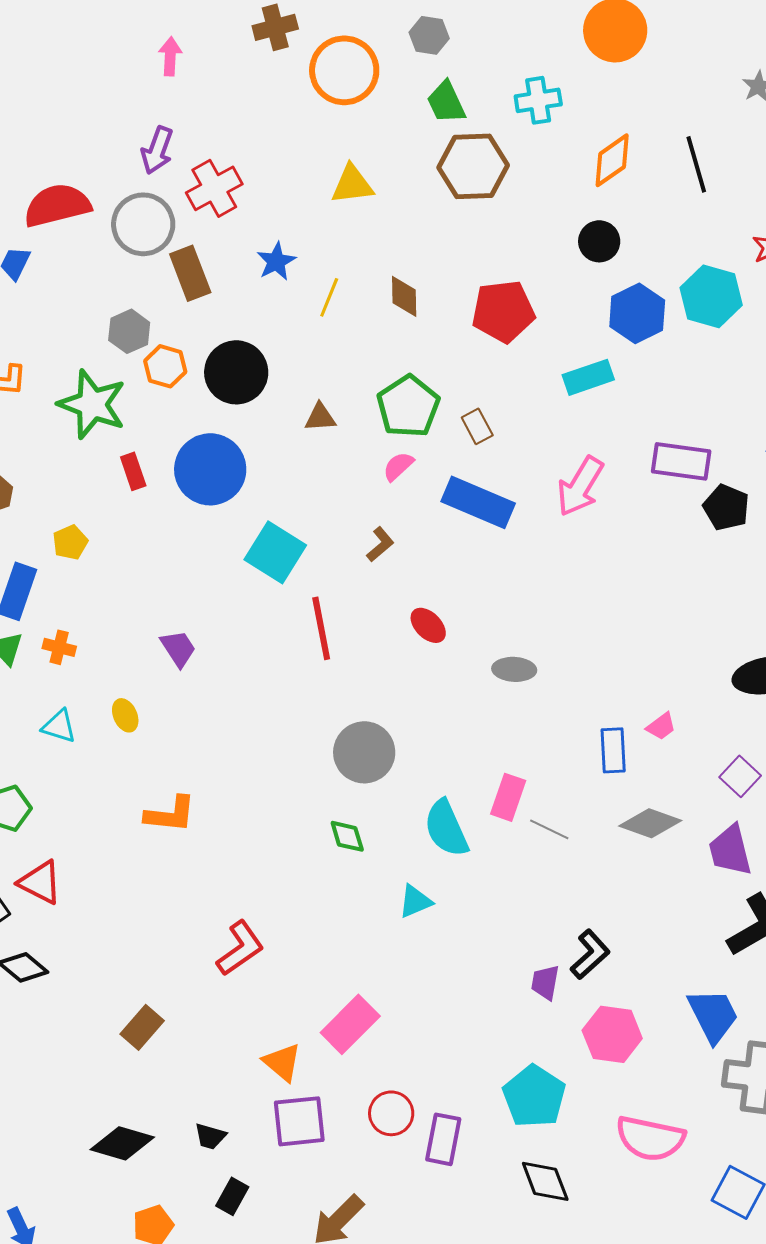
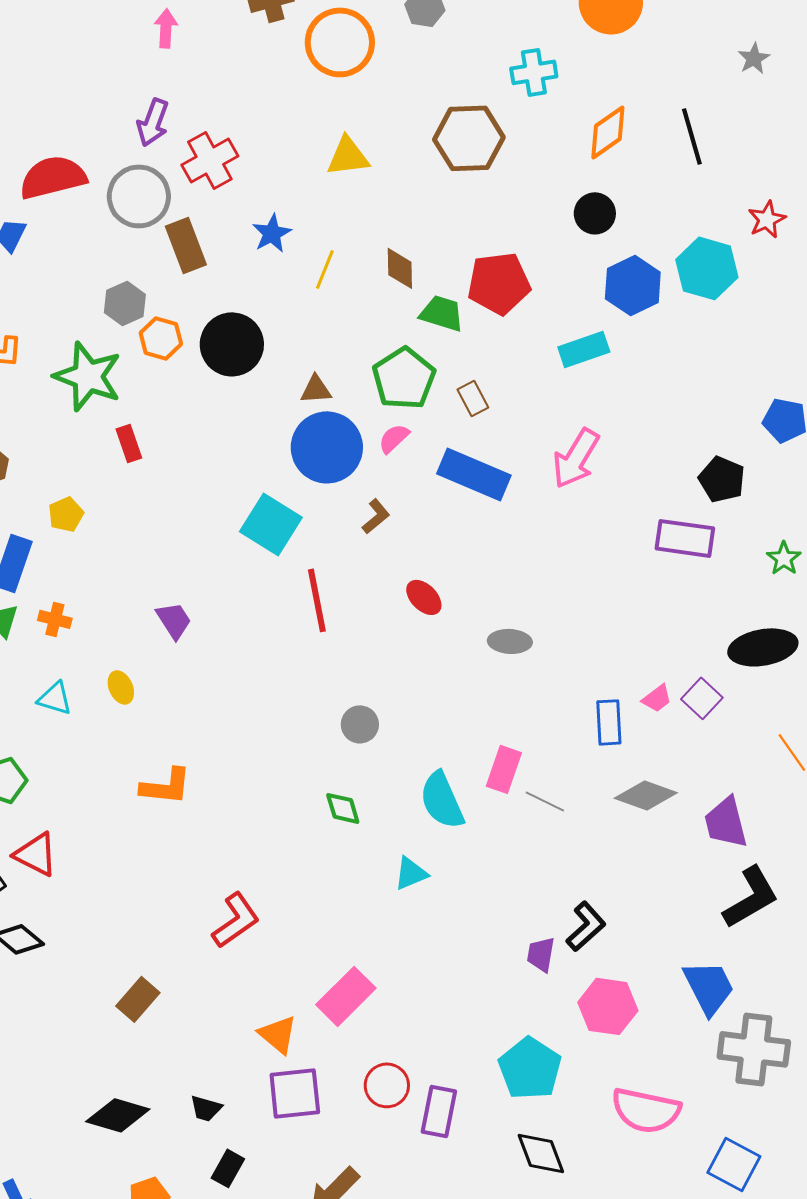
green trapezoid: (446, 102) -> (442, 313), moved, turned 132
purple rectangle: (681, 461) -> (685, 538), moved
blue circle: (210, 469) -> (327, 447), moved
gray circle: (364, 752) -> (360, 724), size x0.6
purple square: (740, 776) -> (702, 698), moved

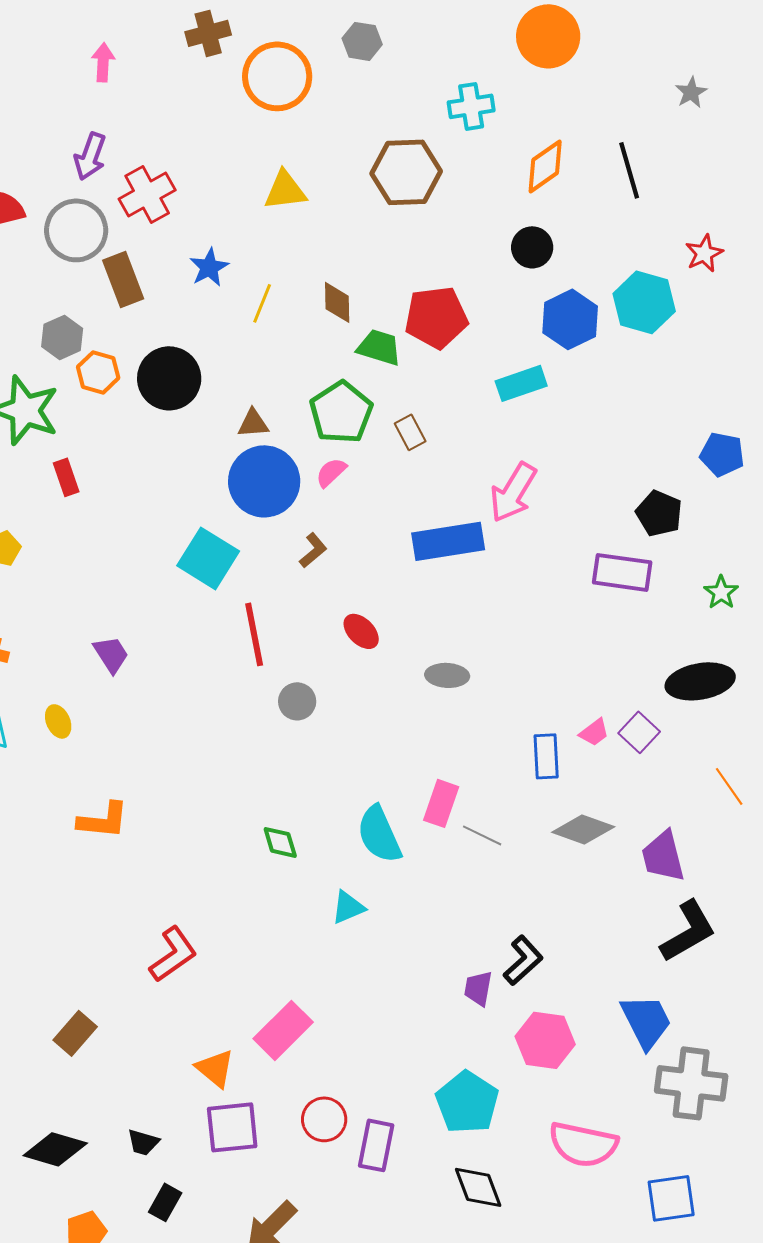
blue rectangle: (474, 474) -> (448, 541), moved, turned -32
gray circle: (360, 724) -> (297, 701), moved
blue square: (734, 1164) -> (671, 1198), turned -36

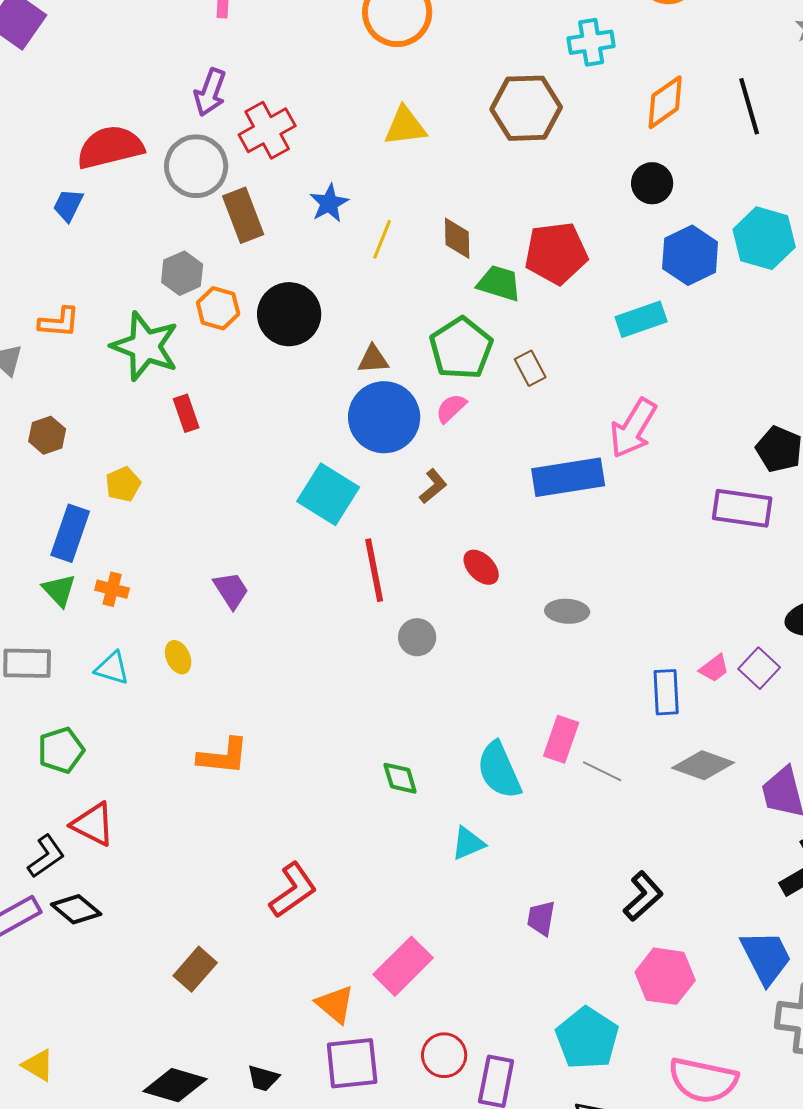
purple trapezoid: (478, 988) -> (541, 918), moved

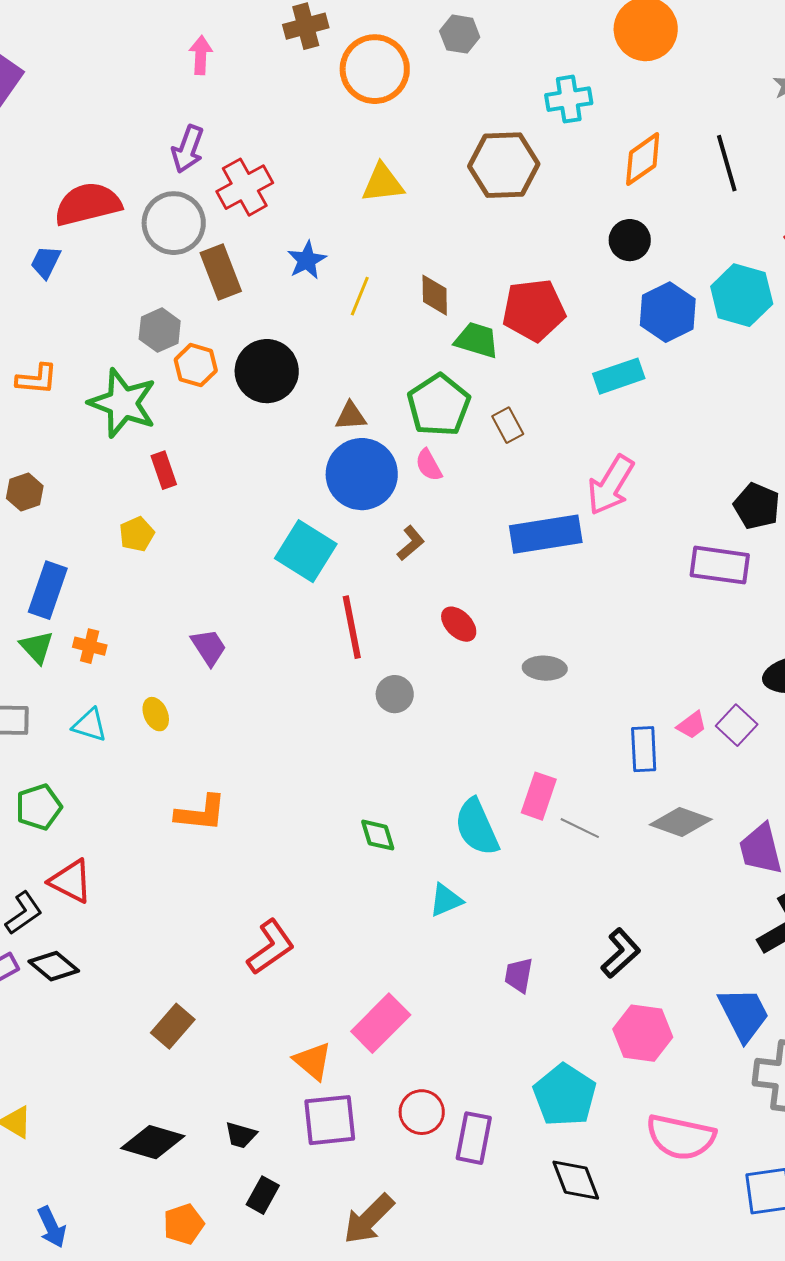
pink semicircle: (451, 408) -> (429, 465), turned -76
yellow pentagon: (123, 484) -> (137, 534), moved

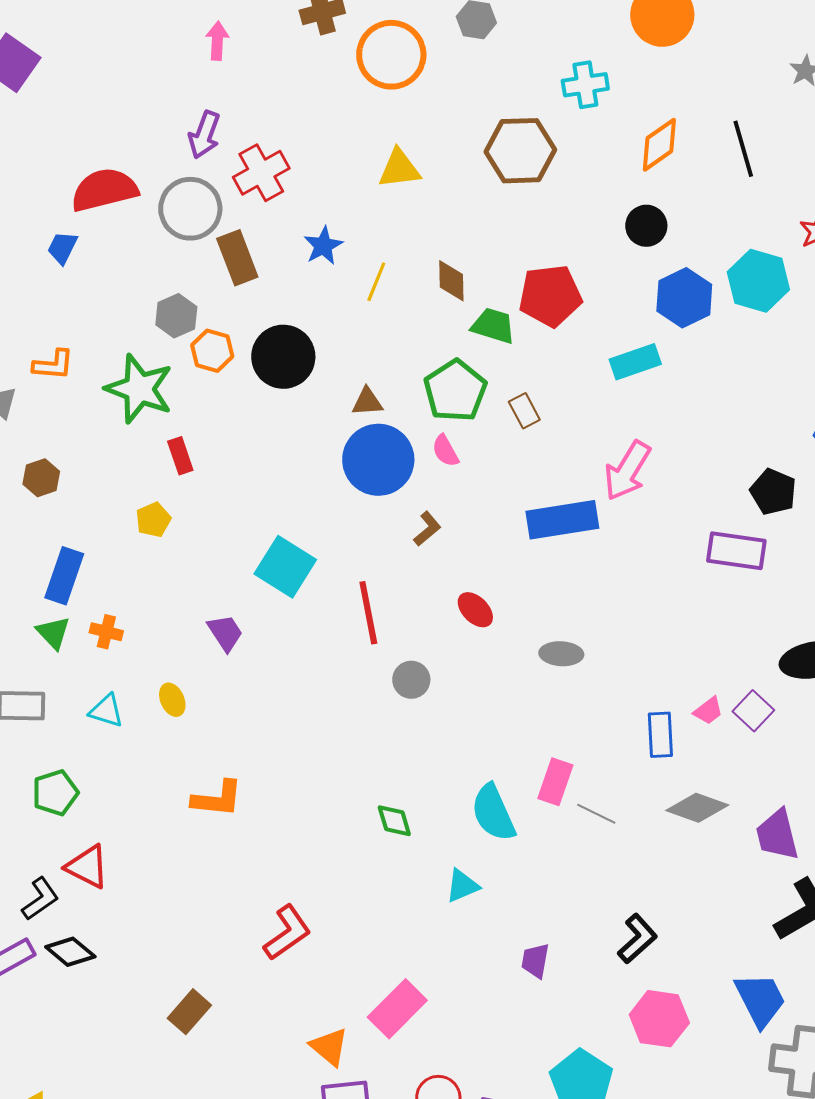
cyan square: (306, 551) -> (285, 567), moved

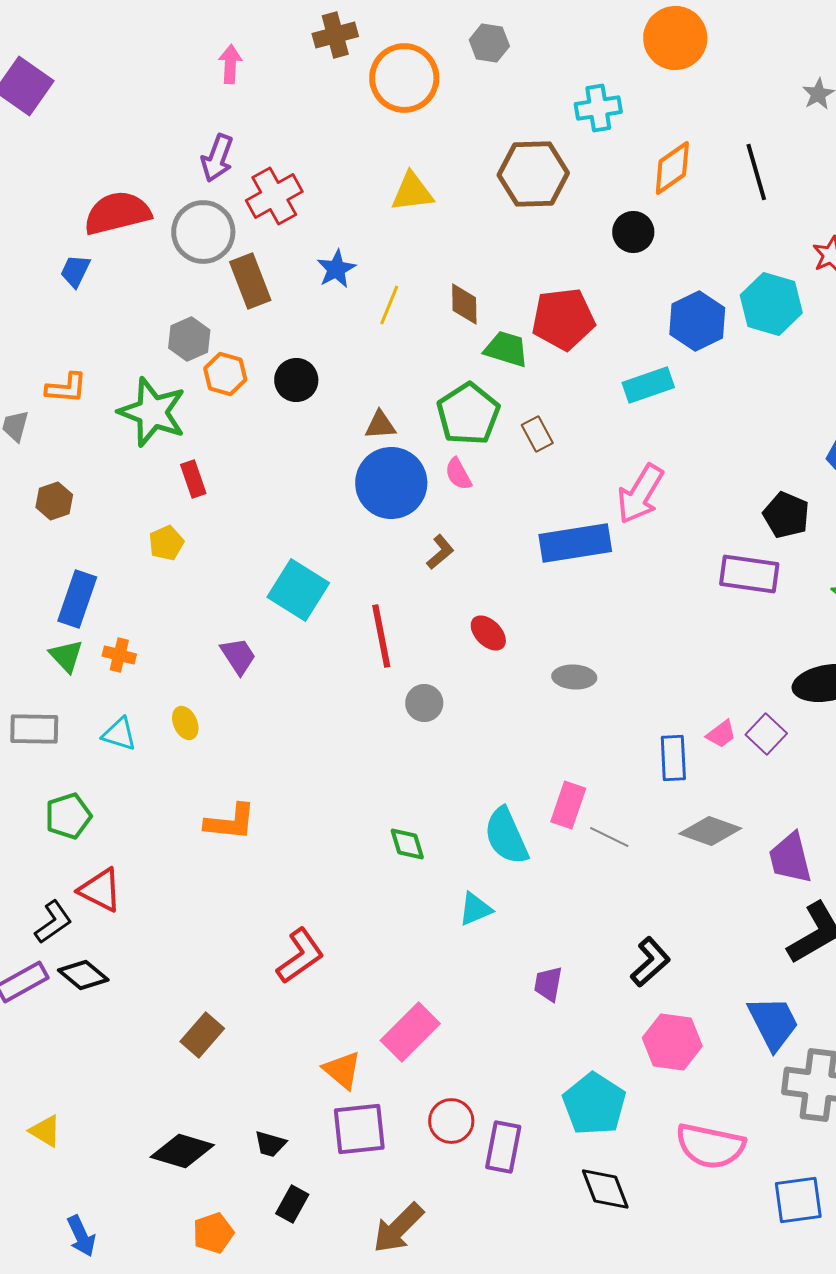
black circle: (646, 226) -> (633, 232), moved
black circle: (283, 357) -> (296, 380), size x0.7

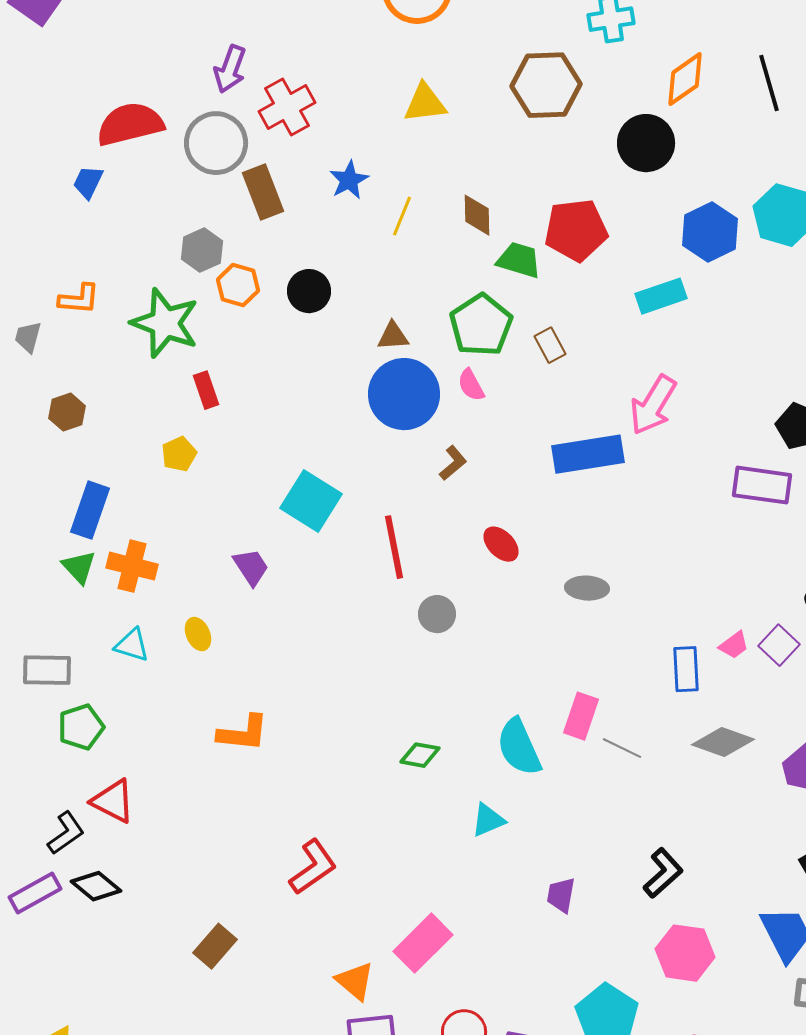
black circle: (633, 232) -> (646, 143), size x1.4
orange cross: (119, 655) -> (132, 566), size x1.5
gray rectangle: (34, 729) -> (47, 670), moved
green diamond: (407, 844) -> (420, 755), turned -63

